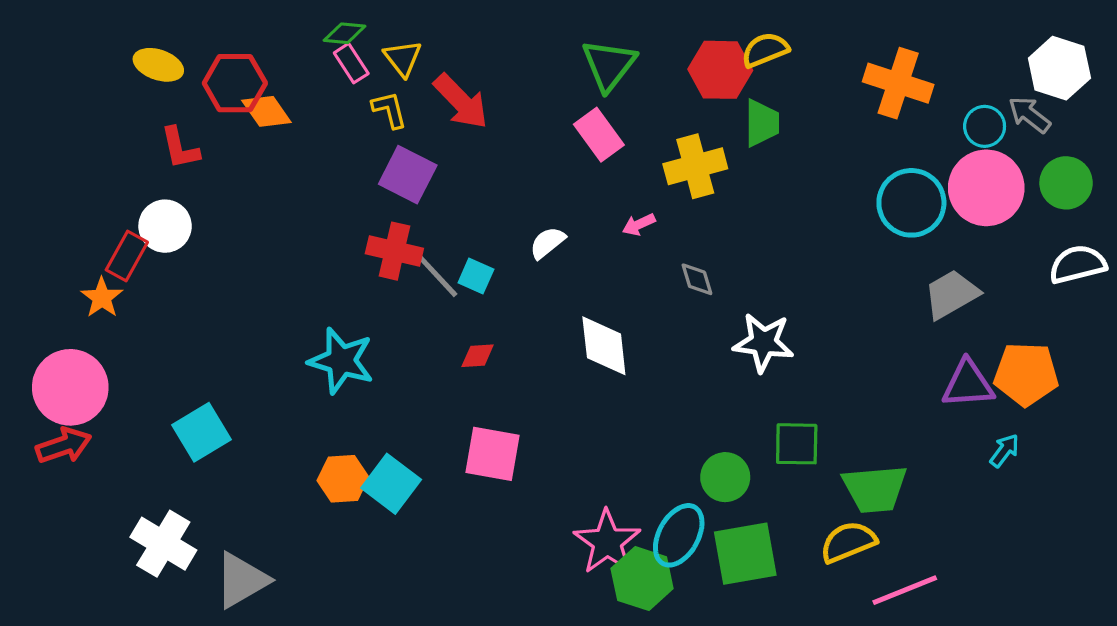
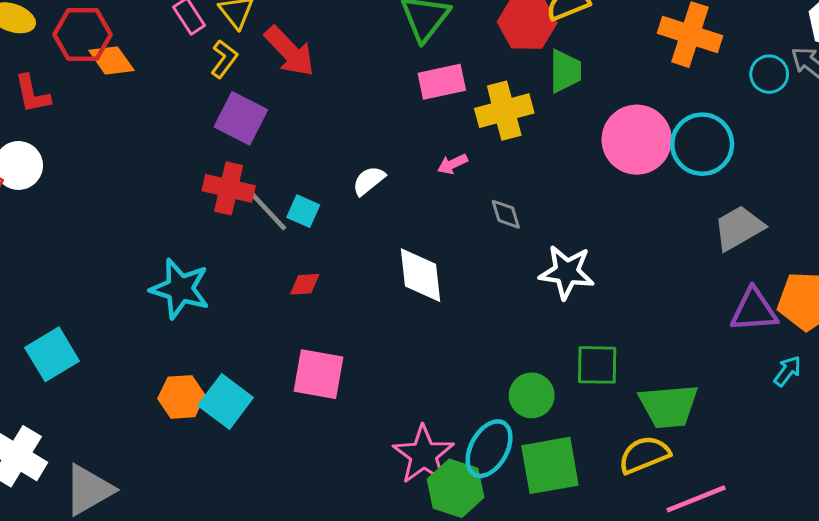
yellow L-shape: (389, 110) -> (224, 59), turned 51
pink rectangle: (599, 135) -> (442, 82), moved, turned -66
pink circle: (986, 188) -> (637, 140), moved

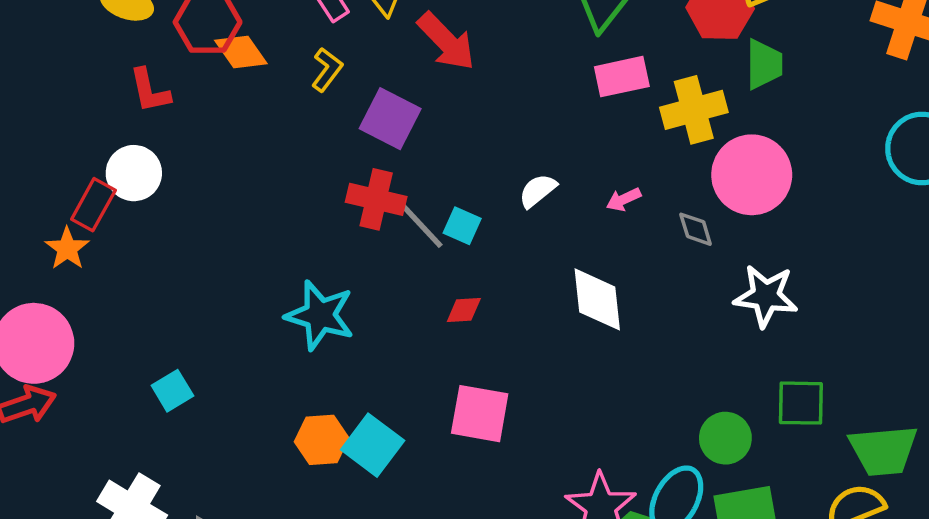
yellow L-shape: (224, 59) -> (327, 70), moved
pink circle: (637, 140) -> (752, 175), moved
pink arrow: (452, 164) -> (624, 199), moved
cyan square: (52, 354) -> (172, 391), size x0.7

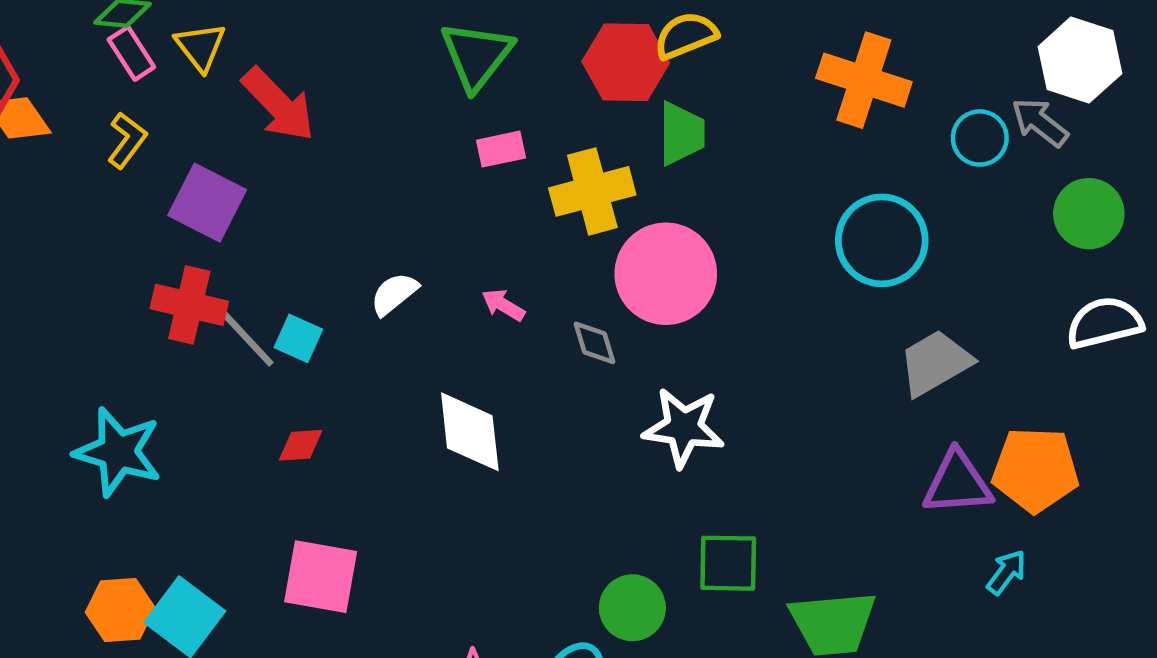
pink rectangle: (622, 77) -> (501, 149), size x0.7
pink arrow: (624, 199) -> (503, 305), turned 56

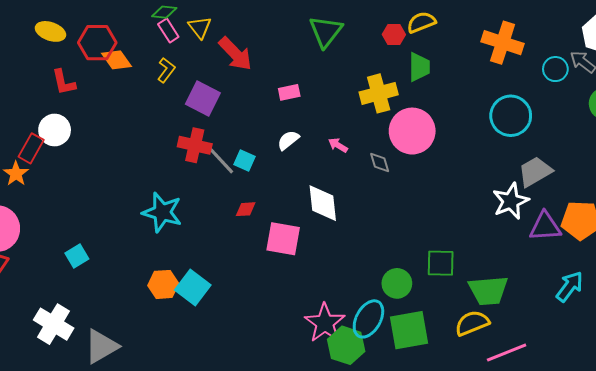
red hexagon: (626, 62) -> (394, 35), size x0.6
pink rectangle: (501, 149) -> (289, 92), moved
white star: (684, 427) -> (511, 201), moved, turned -30
cyan arrow: (1006, 572) -> (570, 286), moved, size x1.5
pink square: (321, 577) -> (283, 239), moved

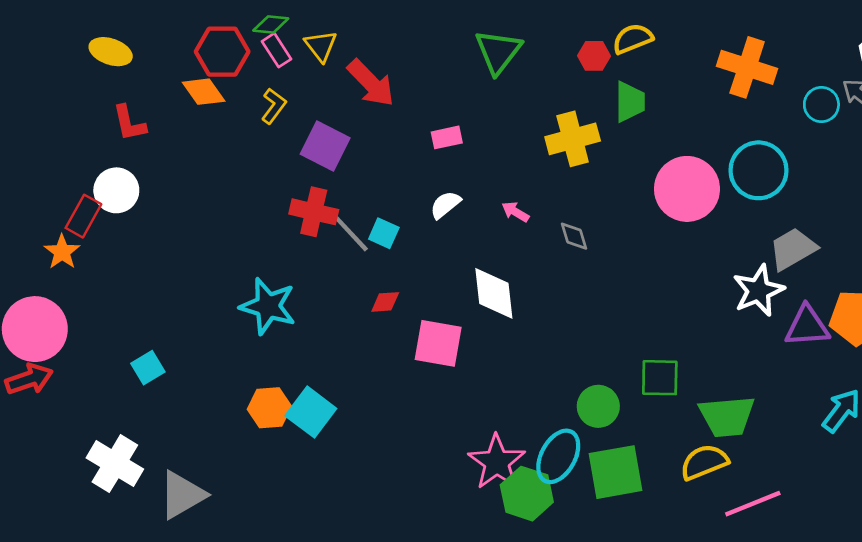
red hexagon: (97, 43) -> (222, 52), moved
pink circle: (412, 131) -> (687, 189), moved

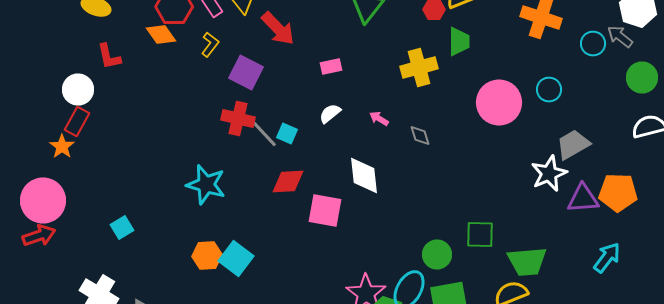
cyan circle: (758, 170) -> (549, 90), size x0.6
white circle: (116, 190) -> (78, 90), moved
red diamond: (385, 302) -> (288, 182), size x1.6

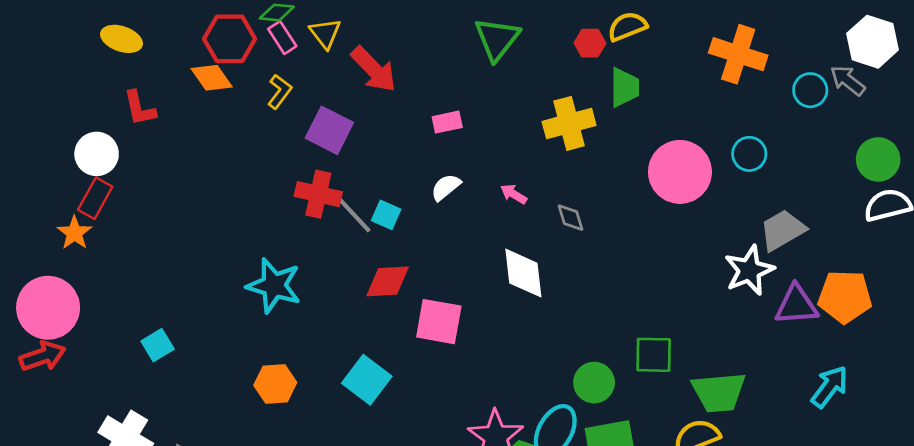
green circle: (642, 78) -> (878, 159), moved
white diamond: (364, 176) -> (523, 273), moved
cyan square: (236, 258) -> (367, 380), moved

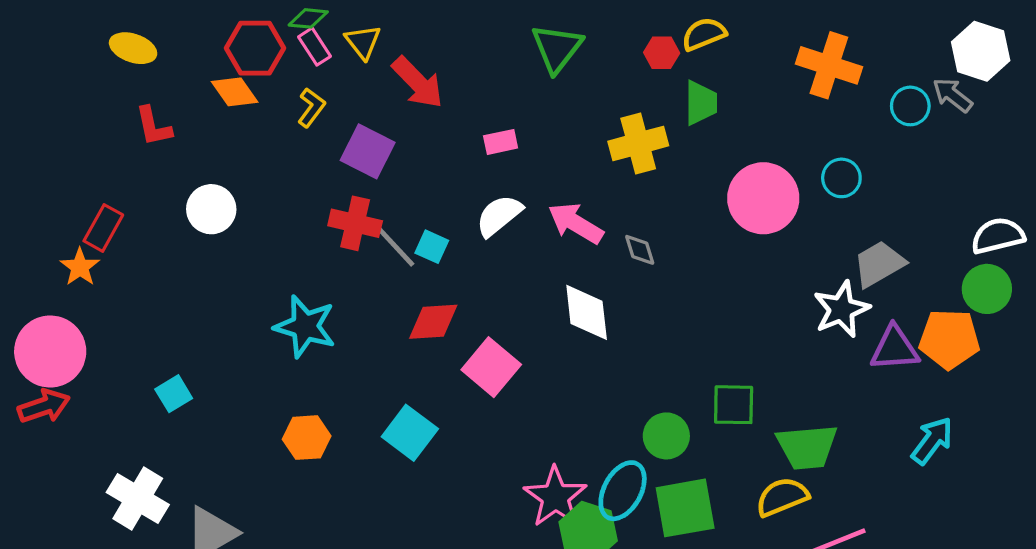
white circle: (97, 154) -> (211, 209), moved
green circle: (878, 159) -> (987, 289), moved
white semicircle: (446, 187) -> (499, 215), size x1.4
pink arrow: (514, 194) -> (576, 223), size x1.8
pink square: (439, 322) -> (491, 367), turned 30

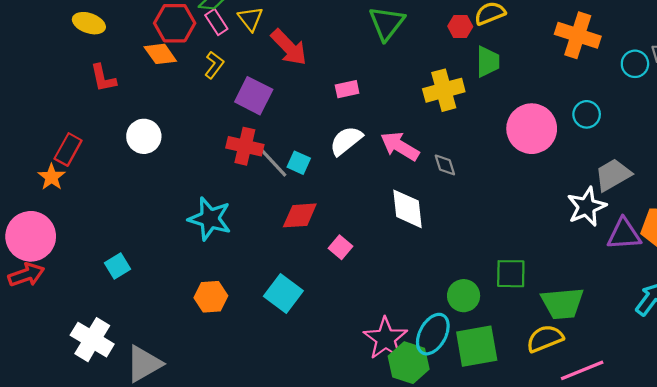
pink square: (491, 367) -> (340, 247), size x0.6

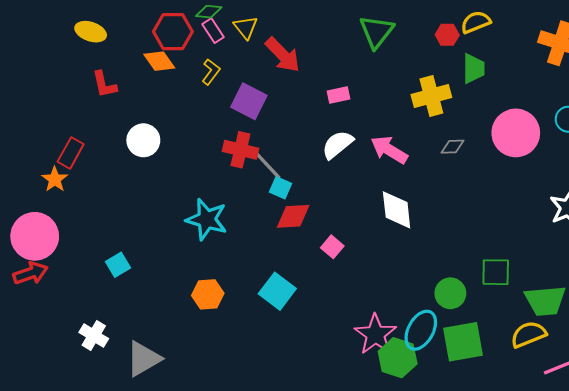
cyan square: (299, 163) -> (281, 188), moved
gray diamond: (445, 165) -> (452, 147), moved, turned -75
white cross: (92, 340) -> (94, 335), size x0.7

